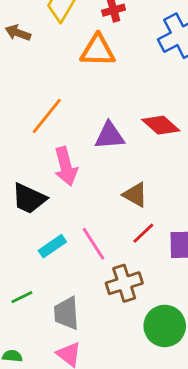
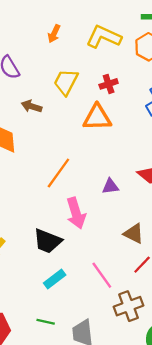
purple triangle: (109, 136) -> (110, 186), size x0.7
cyan rectangle: (52, 246) -> (55, 279), moved
green line: (22, 297) -> (46, 322), turned 42

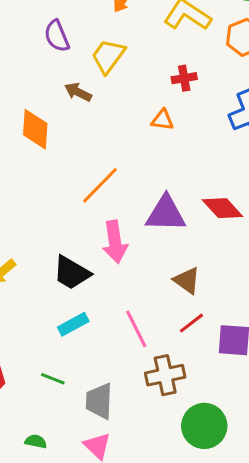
yellow trapezoid: (66, 82) -> (108, 56), moved
orange triangle: (97, 117) -> (162, 120), size x0.6
purple triangle: (110, 186) -> (166, 214), size x1.8

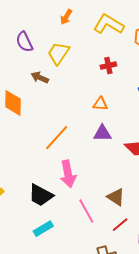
orange triangle: (162, 120) -> (100, 104), moved
purple triangle: (166, 214) -> (102, 133), moved, size x0.7
pink line: (136, 329) -> (86, 211), moved

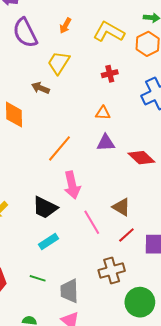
purple semicircle: (24, 42) -> (25, 33), moved, size x1.4

